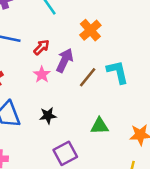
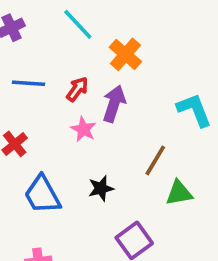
orange cross: (90, 30) -> (125, 54), moved
brown line: (88, 77) -> (155, 160), moved

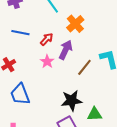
brown line: (155, 160) -> (84, 67), moved
black star: (101, 188) -> (72, 101), moved, size x1.5
green triangle: (179, 193) -> (94, 114), moved

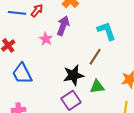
red arrow: (47, 39) -> (37, 10), moved
brown line: (84, 67) -> (95, 57), moved

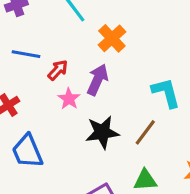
red arrow: (37, 10) -> (58, 70), moved
black star: (73, 75) -> (102, 132), moved

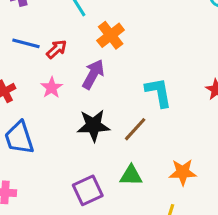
red arrow: (58, 70) -> (57, 49), moved
pink star: (69, 99) -> (52, 88), moved

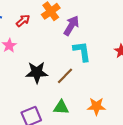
red arrow: (57, 49) -> (23, 21), moved
purple arrow: (93, 74) -> (71, 26), moved

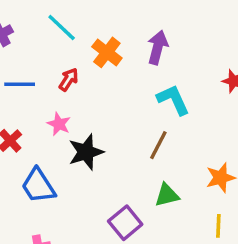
purple arrow: (71, 26) -> (158, 47), moved
black star: (37, 72) -> (86, 152), moved

